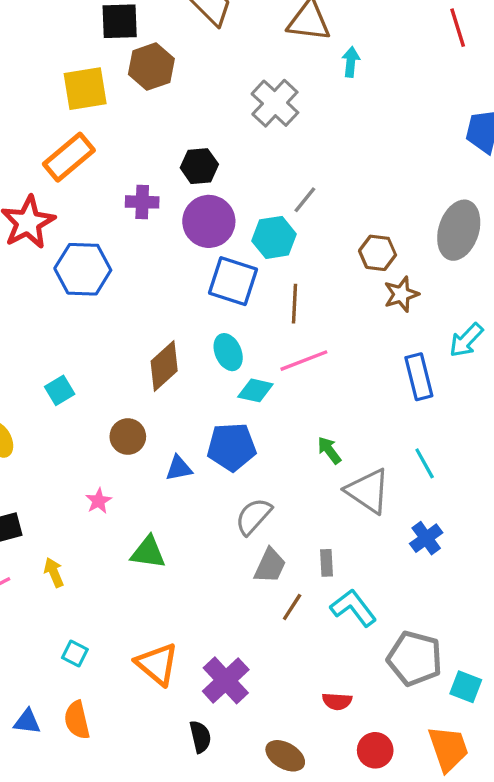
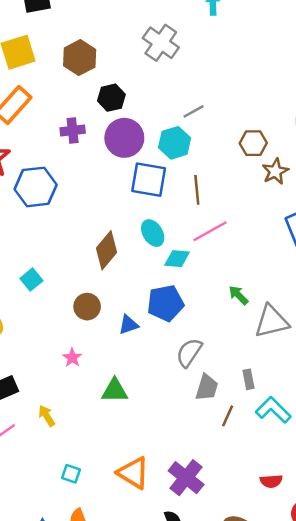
brown hexagon: (151, 67) -> (80, 58), moved
gray line: (305, 200) -> (193, 111), turned 30
gray triangle: (368, 491) -> (272, 321), turned -39

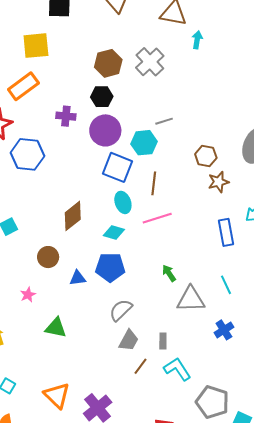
brown hexagon: (80, 58) -> (108, 63), moved
cyan ellipse: (153, 233) -> (123, 202), moved
cyan diamond: (177, 259) -> (114, 233), moved

